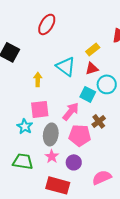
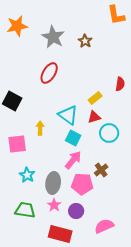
cyan square: (88, 94) -> (73, 138), moved
pink square: (40, 109) -> (17, 144), moved

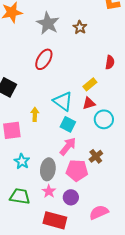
red semicircle: (120, 84) -> (110, 62), moved

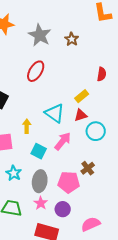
cyan square: (68, 124) -> (39, 151), moved
pink arrow: (68, 146) -> (63, 141), moved

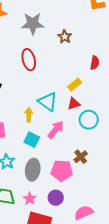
gray star: (40, 35) -> (33, 24), turned -30
brown star: (72, 39) -> (65, 37), moved
red ellipse: (36, 71) -> (29, 60), turned -45
yellow arrow: (27, 126) -> (29, 115), moved
pink star: (41, 203) -> (30, 199), moved

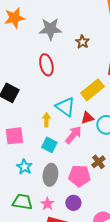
yellow rectangle: (75, 85) -> (92, 90), size x1.6
red triangle: (74, 104) -> (87, 118), moved

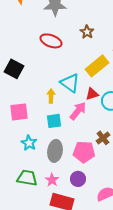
brown star: (82, 42) -> (87, 32), moved
red ellipse: (46, 65) -> (51, 41), turned -55
cyan square: (49, 145) -> (54, 121), turned -35

